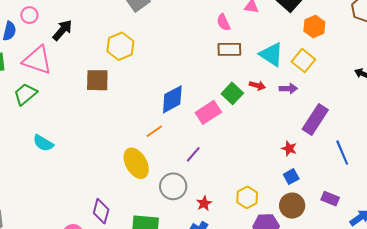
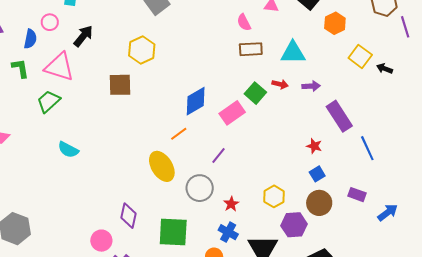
cyan triangle: (271, 54) -> (293, 53), turned -32
yellow square: (303, 61) -> (360, 56), moved
purple rectangle: (315, 120) -> (339, 116), turned -64

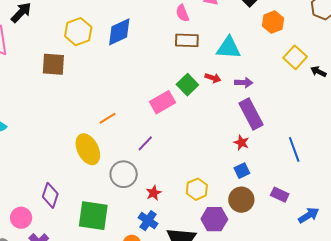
blue diamond: (196, 101) -> (119, 32), moved
purple rectangle: (339, 116) -> (251, 114), moved

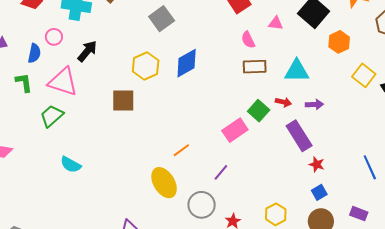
purple rectangle: (251, 114) -> (299, 136), moved

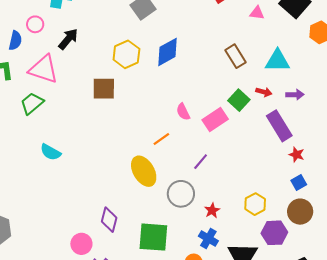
pink semicircle: (248, 40) -> (183, 112), moved
brown rectangle: (255, 67) -> (235, 56), turned 60

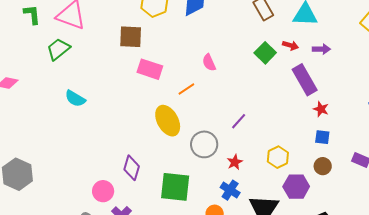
pink rectangle: (215, 119) -> (150, 69), moved, turned 50
purple line: (201, 162) -> (239, 121), moved
blue square: (299, 183) -> (322, 137), turned 35
brown circle: (300, 212) -> (323, 166), size x0.7

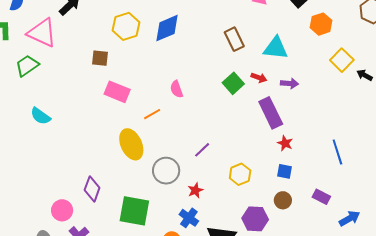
brown square: (131, 37) -> (100, 58), size x0.7
yellow hexagon: (278, 157) -> (240, 174), moved

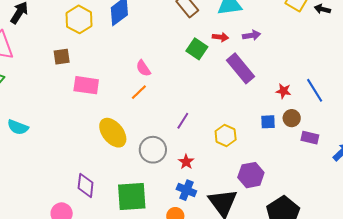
orange line: (152, 114) -> (139, 92), moved
red star: (285, 143) -> (283, 91), moved
brown circle: (283, 200) -> (292, 118), moved

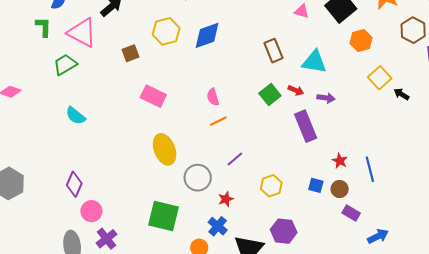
brown square: (62, 57) -> (131, 53), moved, turned -30
orange line: (139, 92) -> (218, 121), moved
purple diamond: (86, 185) -> (74, 184), moved

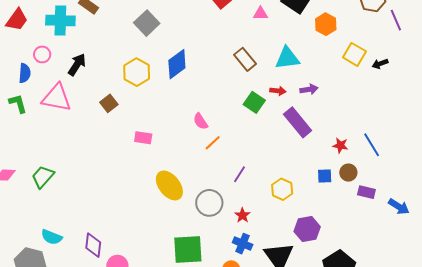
green trapezoid: (65, 65) -> (43, 177), moved
black arrow: (401, 94) -> (380, 64), turned -35
pink rectangle: (153, 96) -> (143, 138), size x0.7
cyan semicircle: (76, 116) -> (52, 237), moved
blue arrow: (378, 236) -> (399, 207), turned 75

